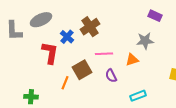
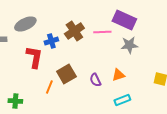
purple rectangle: (155, 16) -> (124, 20), moved, size x1.6
blue cross: (67, 37) -> (51, 41), turned 32
pink line: (104, 54) -> (102, 32), moved
orange triangle: (132, 60) -> (118, 75), moved

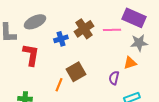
red L-shape: (34, 57) -> (31, 55), moved
orange triangle: (118, 75) -> (130, 63), moved
purple semicircle: (95, 80) -> (114, 78), moved, turned 40

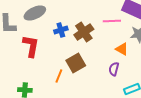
brown cross: (84, 29) -> (84, 32), moved
orange triangle: (130, 63) -> (122, 49), moved, turned 48

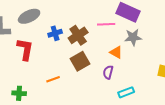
brown square: (76, 63) -> (80, 61), moved
orange line: (59, 76) -> (53, 79), turned 48

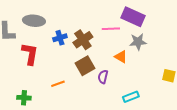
gray ellipse: (29, 16) -> (34, 21), turned 30
purple semicircle: (108, 72) -> (103, 77), moved

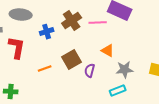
brown cross: (83, 40) -> (72, 21), moved
gray star: (138, 42) -> (125, 70), moved
orange line: (58, 84) -> (45, 69), moved

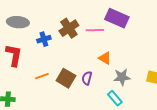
brown square: (72, 60) -> (66, 78), moved, turned -30
cyan rectangle: (118, 91) -> (115, 98), turned 70

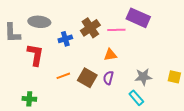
orange triangle: (105, 58) -> (110, 55), moved, turned -40

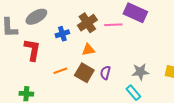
gray ellipse: (39, 22) -> (36, 17), turned -35
orange triangle: (110, 55) -> (88, 50), moved

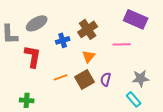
pink line: (113, 25) -> (122, 44), moved
orange triangle: (88, 50) -> (89, 56), turned -40
brown square: (84, 73) -> (85, 79), turned 30

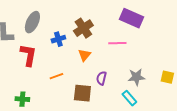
gray ellipse: (37, 23) -> (32, 22), turned -35
brown square: (85, 79) -> (82, 93), moved, turned 36

